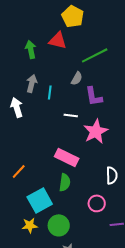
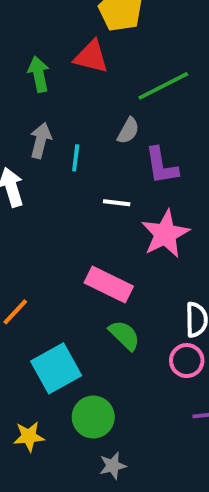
green semicircle: (65, 182) -> (124, 335), moved, turned -54
pink circle: (97, 203) -> (187, 361), moved
yellow star: (30, 225) -> (29, 437), moved

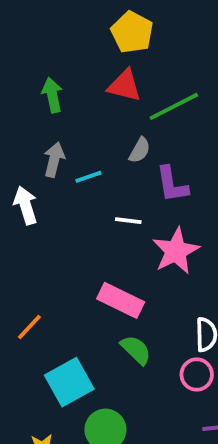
red triangle: (91, 57) -> (124, 86), moved
cyan line: (76, 158) -> (88, 177), turned 64

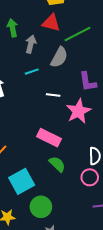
gray semicircle: (140, 150) -> (59, 57), size x1.5
gray arrow: (54, 160) -> (31, 44), moved
purple L-shape: (172, 184) -> (88, 82), moved

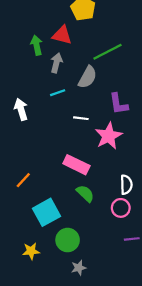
red triangle: (51, 23) -> (62, 35), moved

